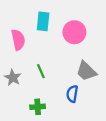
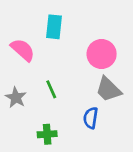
pink circle: (74, 32) -> (102, 54), moved
pink semicircle: (18, 40) -> (23, 50), turned -36

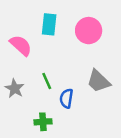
pink circle: (102, 54) -> (89, 31), moved
blue semicircle: (91, 118) -> (66, 98), moved

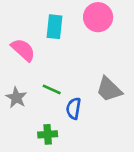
pink circle: (89, 31) -> (98, 17), moved
green line: (47, 81) -> (52, 89), turned -42

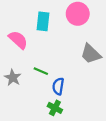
gray trapezoid: (109, 89) -> (91, 54), moved
green cross: (48, 134) -> (55, 108), moved, turned 32

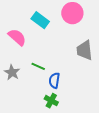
cyan rectangle: (43, 21) -> (40, 20), turned -60
gray trapezoid: (91, 54) -> (84, 50), turned 40

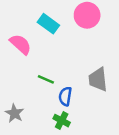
gray trapezoid: (84, 50) -> (98, 79), moved
gray star: (12, 72) -> (14, 113), moved

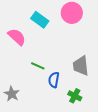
green cross: (62, 121) -> (75, 96), moved

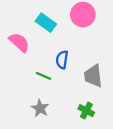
blue semicircle: (54, 80) -> (62, 60), moved
gray star: (12, 94) -> (40, 108), moved

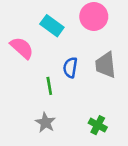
green line: (44, 76) -> (49, 86), turned 56
gray trapezoid: (93, 76) -> (106, 65), moved

